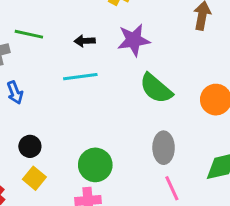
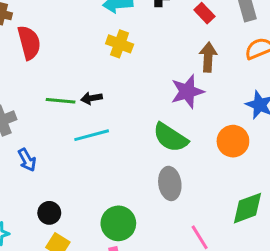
green line: (29, 34) -> (61, 101), moved
purple star: (134, 40) -> (187, 92), moved
gray ellipse: (164, 148) -> (170, 183), moved

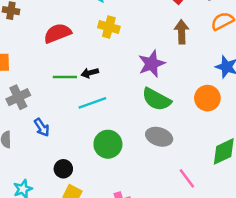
red semicircle: (29, 43) -> (57, 33), moved, turned -92
purple star: (187, 92) -> (152, 64), moved
gray ellipse: (170, 183) -> (159, 137), turned -60
green circle: (118, 223) -> (108, 144), moved

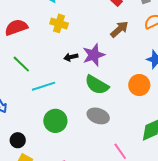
brown arrow: (182, 32) -> (119, 29), turned 48
black arrow: (90, 73) -> (71, 57), moved
green line: (65, 77) -> (21, 64), turned 42

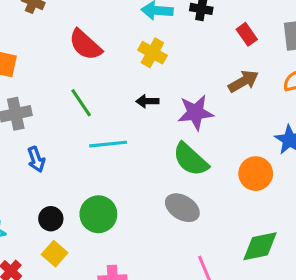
red semicircle: (16, 27) -> (85, 45), turned -130
black arrow: (71, 57) -> (147, 101), moved
green circle: (55, 121) -> (98, 214), moved

